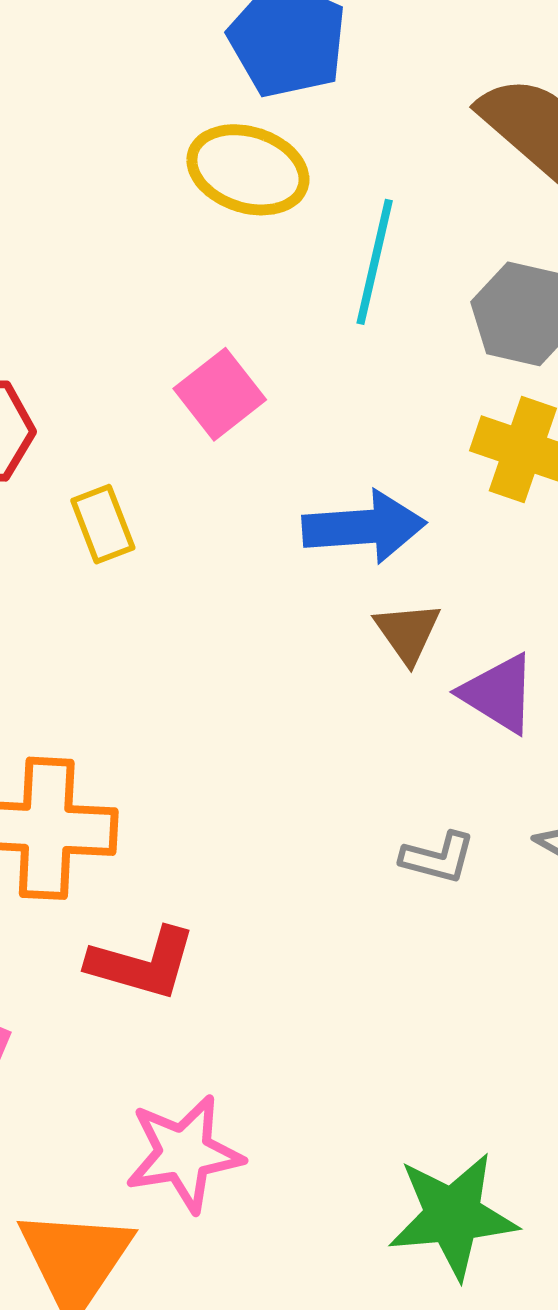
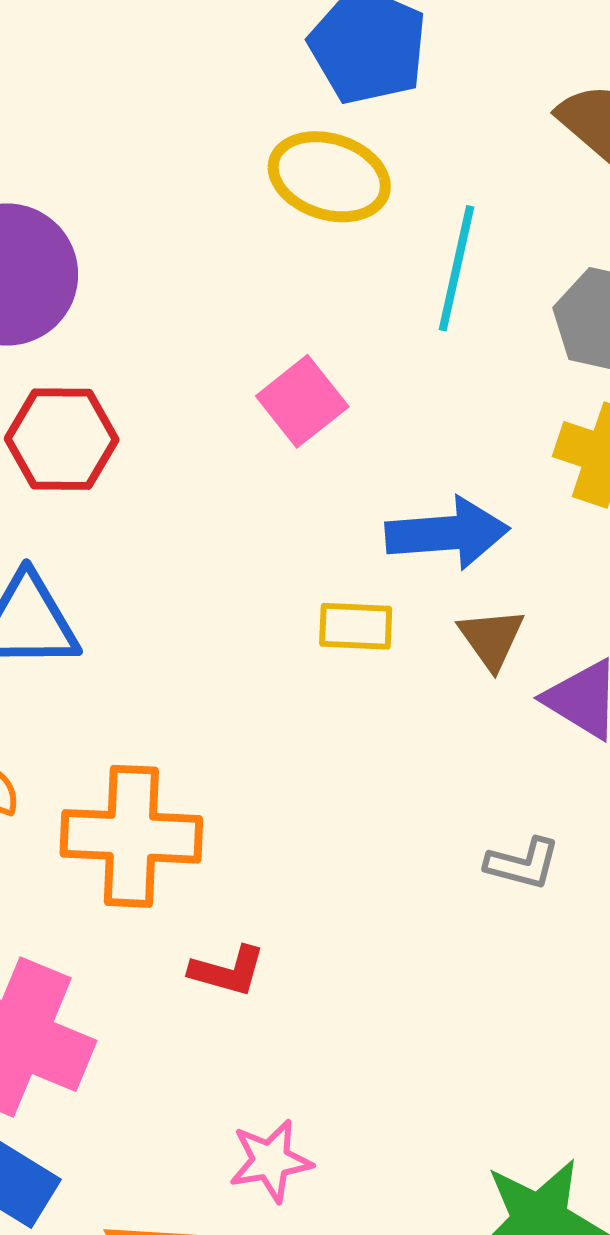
yellow rectangle: (103, 524) -> (356, 626), moved, turned -66
red L-shape: (142, 963) -> (227, 971), size x0.7
pink star: (184, 1153) -> (271, 1161), size x0.7

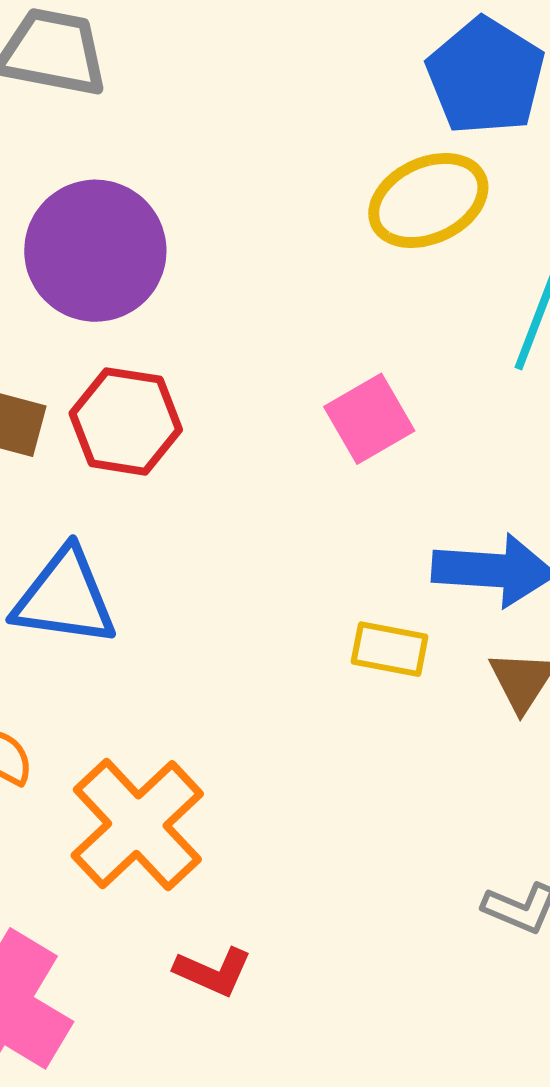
yellow ellipse: (329, 177) -> (428, 200), turned -51
orange cross: (131, 836) -> (137, 825), turned 36

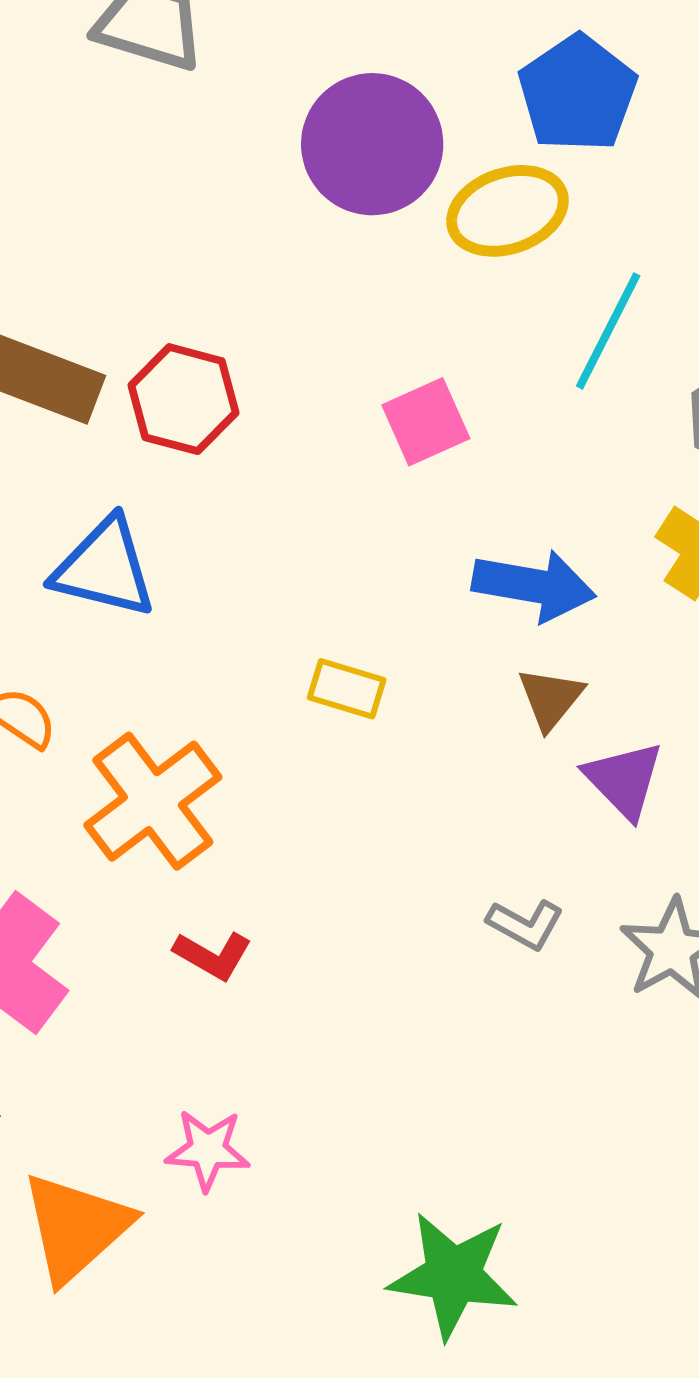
purple circle: (95, 251) -> (372, 144), moved
yellow rectangle: (390, 649) -> (347, 689), moved

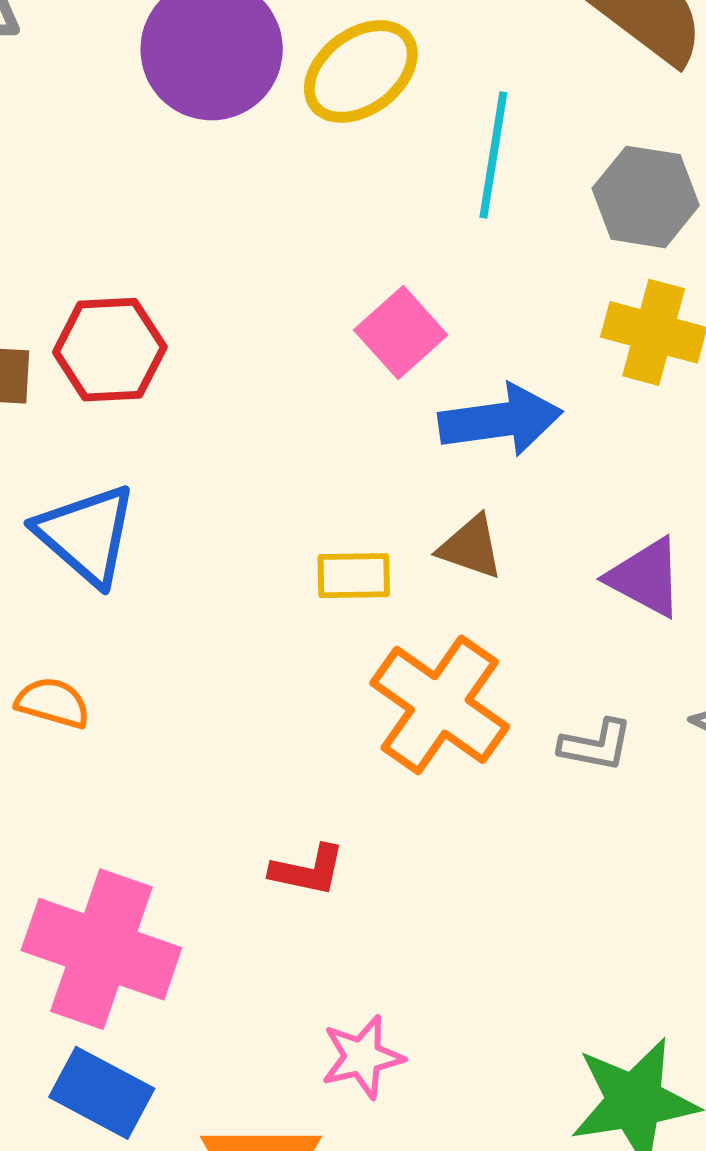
pink square: (426, 422) -> (401, 332), moved
blue triangle: (104, 568) -> (86, 535), turned 45
brown triangle: (551, 698) -> (471, 547), moved, turned -32
orange cross: (153, 801) -> (440, 705), moved

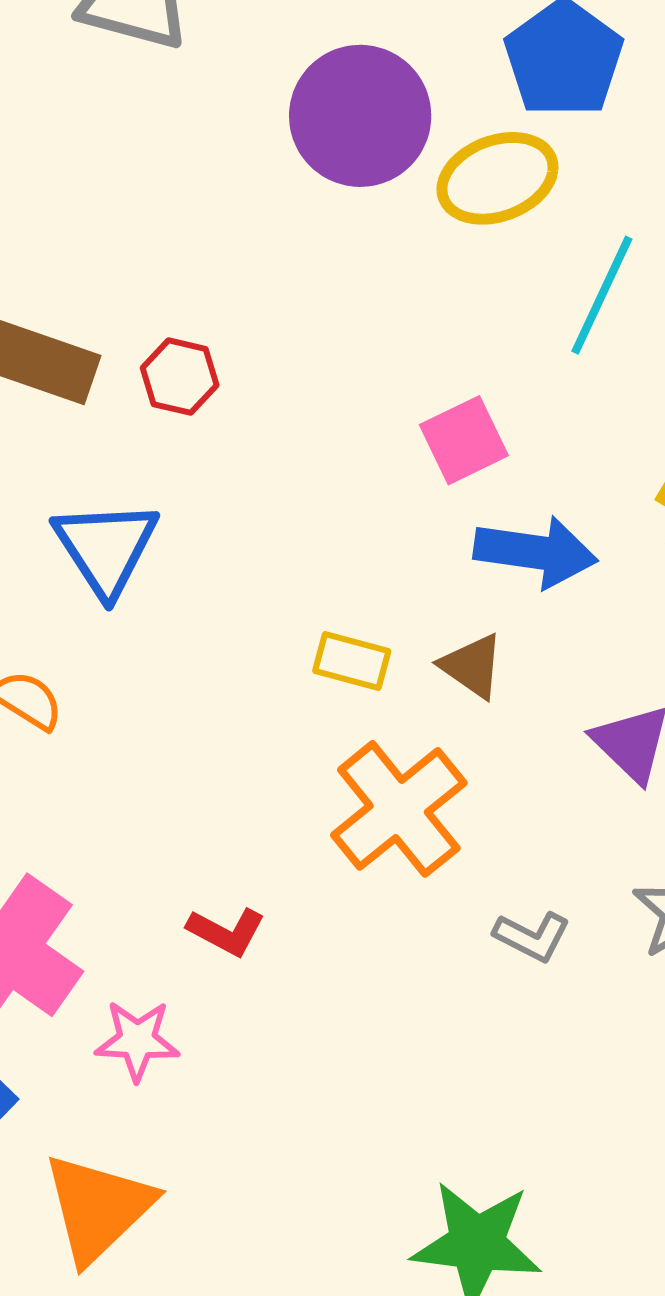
red hexagon: (110, 350) -> (180, 377), size x0.7
gray L-shape: (596, 745) -> (532, 936), moved
pink star: (362, 1057) -> (137, 1040), moved

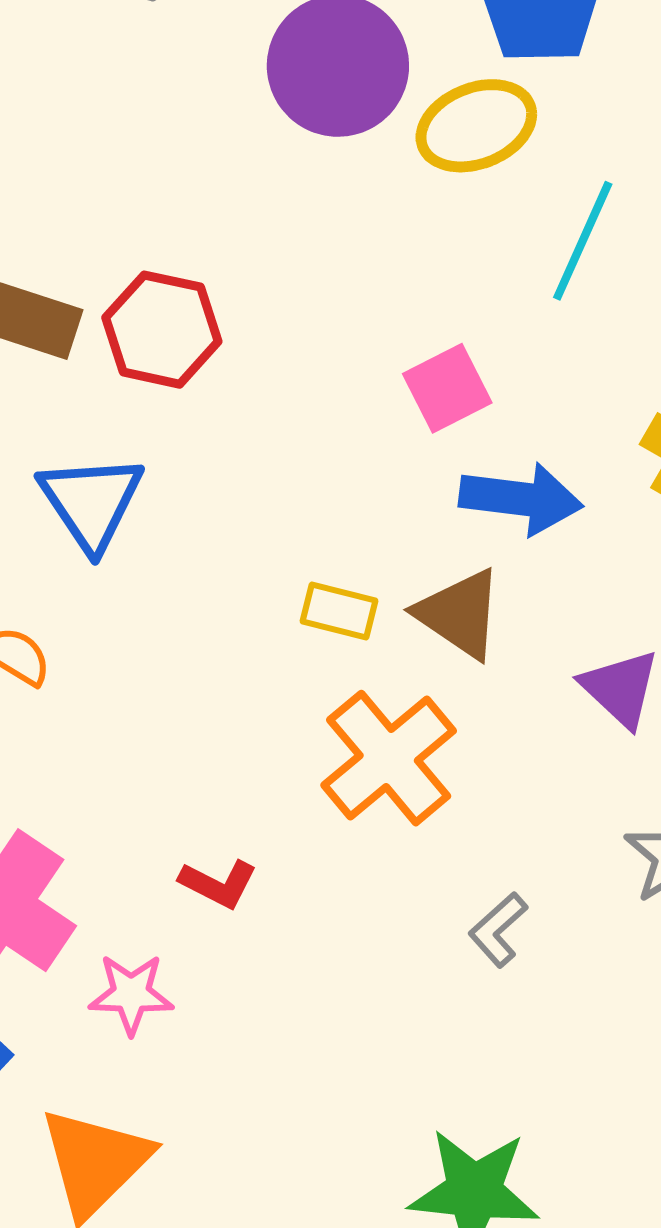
red hexagon: (180, 377) -> (162, 330), size x1.5
brown triangle: (472, 666) -> (459, 614), size x1.4
gray L-shape: (532, 936) -> (498, 930), moved, turned 112

